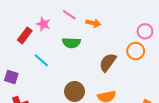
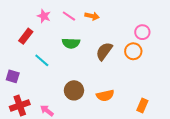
orange arrow: (93, 23) -> (92, 16), moved
pink star: (43, 24) -> (44, 16), moved
brown semicircle: (108, 62) -> (104, 51), moved

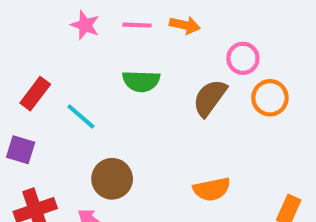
pink line: (69, 16) -> (137, 25), turned -32
pink circle: (142, 32) -> (243, 58), moved
red rectangle: (26, 36) -> (35, 94), moved
brown circle: (74, 90) -> (112, 179), moved

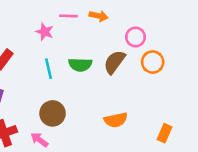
pink star: (85, 25) -> (45, 32), moved
green semicircle: (141, 81) -> (80, 65), moved
cyan line: (81, 116) -> (49, 69), moved, turned 36

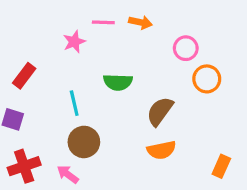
pink star: (45, 32) -> (74, 42), turned 30
brown semicircle: (114, 62) -> (160, 111), moved
cyan line: (49, 69) -> (74, 103), moved

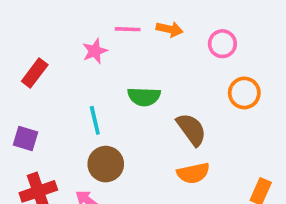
pink circle: (186, 48) -> (222, 44), moved
red rectangle: (24, 76) -> (35, 73), moved
brown semicircle: (160, 111) -> (191, 129), turned 108

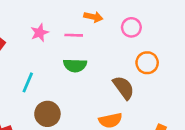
pink line: (128, 29) -> (74, 35), moved
cyan line: (95, 120) -> (28, 82), moved, turned 36
brown semicircle: (191, 129) -> (124, 88), moved

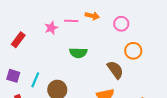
pink line: (74, 35) -> (71, 21), moved
cyan line: (28, 82) -> (35, 80), moved

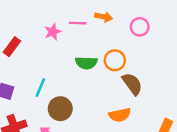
orange circle: (133, 51) -> (115, 60), moved
cyan line: (35, 80) -> (40, 88), moved

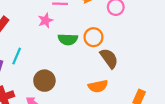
pink star: (53, 32) -> (46, 20), moved
cyan line: (40, 88) -> (17, 56), moved

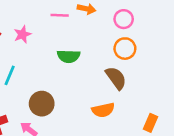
pink star: (46, 20) -> (22, 34), moved
orange circle: (93, 37) -> (125, 49), moved

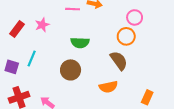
pink circle: (124, 19) -> (135, 17), moved
brown circle: (42, 104) -> (71, 70), moved

